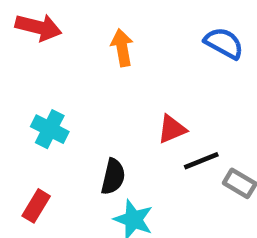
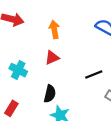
red triangle: (172, 129) -> (52, 58), moved
black line: (201, 161) -> (94, 75), moved

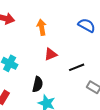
red triangle: (52, 58) -> (51, 54), moved

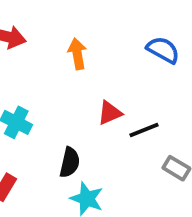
red triangle: (51, 54) -> (110, 113), moved

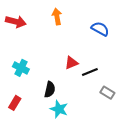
orange arrow: (77, 54) -> (57, 16), moved

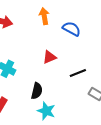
blue semicircle: (100, 29) -> (72, 29), moved
red triangle: (71, 63) -> (49, 57), moved

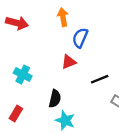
blue semicircle: (72, 29) -> (80, 38), moved, turned -96

